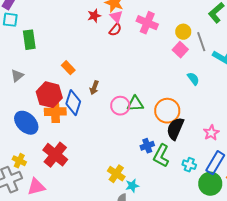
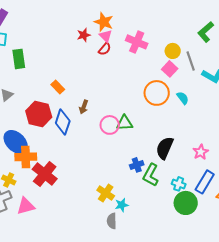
orange circle: (167, 111) -> (157, 93), moved
orange cross: (55, 112) -> (26, 157), moved
green circle: (210, 184) -> (186, 203), moved

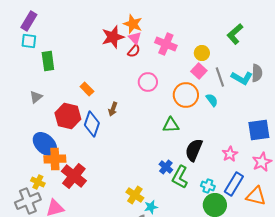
red star: (84, 35) -> (113, 37), size x1.6
gray line: (191, 61) -> (220, 77), moved
green triangle: (125, 123) -> (171, 125), moved
pink circle: (110, 125) -> (148, 82), moved
blue cross: (137, 165) -> (166, 167), turned -32

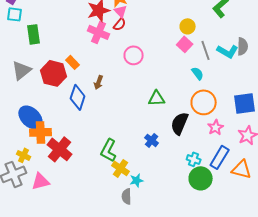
pink cross: (166, 44) -> (99, 32), moved
orange circle: (186, 95) -> (204, 102), moved
gray triangle: (36, 97) -> (22, 70), size x1.5
red hexagon: (68, 116) -> (54, 73), moved
green L-shape: (180, 177) -> (109, 150), moved

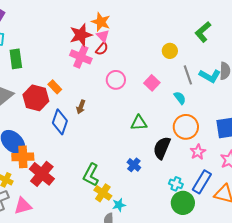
pink square: (185, 44) -> (152, 83), moved

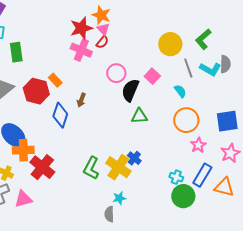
green L-shape: (203, 32) -> (203, 39), moved
yellow circle: (170, 51) -> (170, 44), size x1.5
black semicircle: (162, 148) -> (130, 90), moved
yellow cross: (103, 193) -> (118, 167), moved, size x1.4

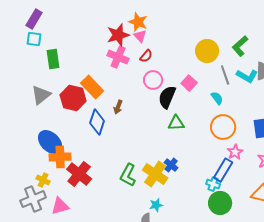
red semicircle: (102, 42) -> (146, 56), moved
orange rectangle: (55, 80) -> (92, 87), size x1.6
blue rectangle: (202, 175) -> (223, 170), moved

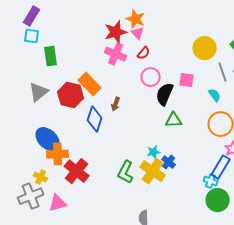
pink square: (189, 83) -> (187, 80), turned -35
cyan star: (156, 205) -> (154, 152), moved

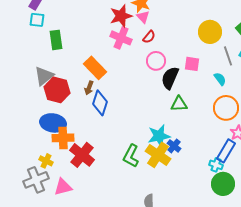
red hexagon: (71, 95) -> (57, 90), moved
brown arrow: (116, 104) -> (89, 88), moved
blue ellipse: (48, 139) -> (53, 123), turned -35
cyan star: (154, 152) -> (159, 136), size x1.6

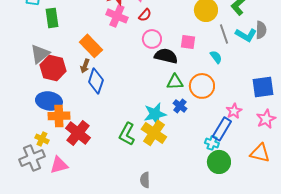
black semicircle: (170, 78) -> (166, 56), turned 80
orange circle: (226, 108) -> (202, 86), moved
blue cross: (174, 146) -> (180, 106), moved

